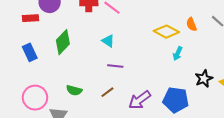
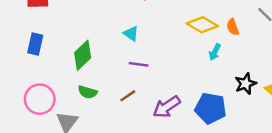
orange semicircle: (191, 24) -> (233, 27), moved
green diamond: (63, 42) -> (83, 55), moved
blue rectangle: (30, 52) -> (35, 44), turned 36

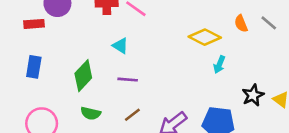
orange semicircle: (233, 27) -> (241, 24), moved
cyan triangle: (131, 34) -> (120, 46), moved
purple line: (139, 64) -> (128, 80), moved

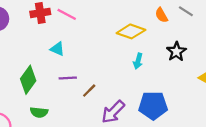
cyan arrow: (219, 65) -> (138, 61), moved
black star: (253, 95) -> (176, 52), moved
brown line: (132, 115) -> (89, 91), moved

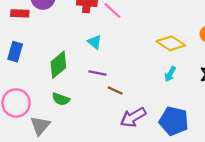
brown line: (89, 91) -> (115, 91), turned 56

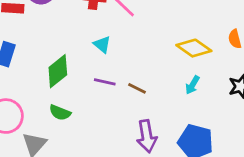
brown line: (115, 91) -> (137, 88), moved
purple arrow: (133, 117) -> (147, 136), turned -70

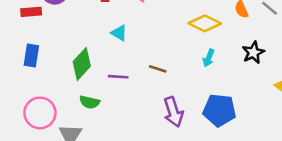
purple line: (105, 82) -> (118, 77), moved

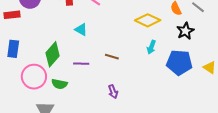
black star: (253, 52) -> (185, 31), moved
blue pentagon: (219, 110) -> (179, 62), moved
purple arrow: (173, 112) -> (113, 92), moved, size x0.6
pink circle: (40, 113) -> (34, 77), moved

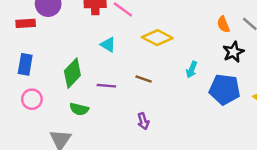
yellow diamond: (148, 20) -> (157, 38), moved
pink circle: (34, 77) -> (32, 99), moved, size x0.7

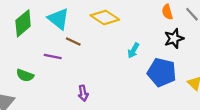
cyan triangle: (108, 45) -> (58, 19), size x1.5
green diamond: (72, 73) -> (23, 23), moved
brown line: (144, 79) -> (73, 42), moved

